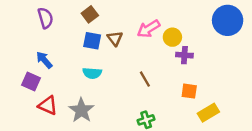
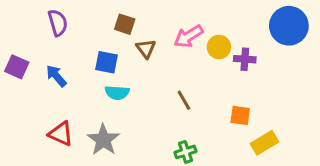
brown square: (90, 14) -> (125, 24), moved, turned -35
blue square: (92, 41) -> (106, 62), moved
purple cross: (184, 55) -> (245, 59), moved
purple square: (31, 81) -> (17, 67), moved

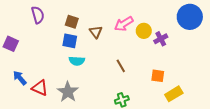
brown square: (125, 24) -> (72, 22), moved
purple cross: (245, 59) -> (161, 39), turned -32
blue arrow: (56, 76) -> (20, 78), moved

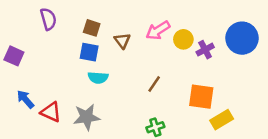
blue circle: (190, 17) -> (242, 38), moved
brown line: (121, 66) -> (154, 84), turned 64
orange square: (158, 76) -> (201, 97), size x1.5
gray star: (68, 92) -> (87, 117), turned 30

